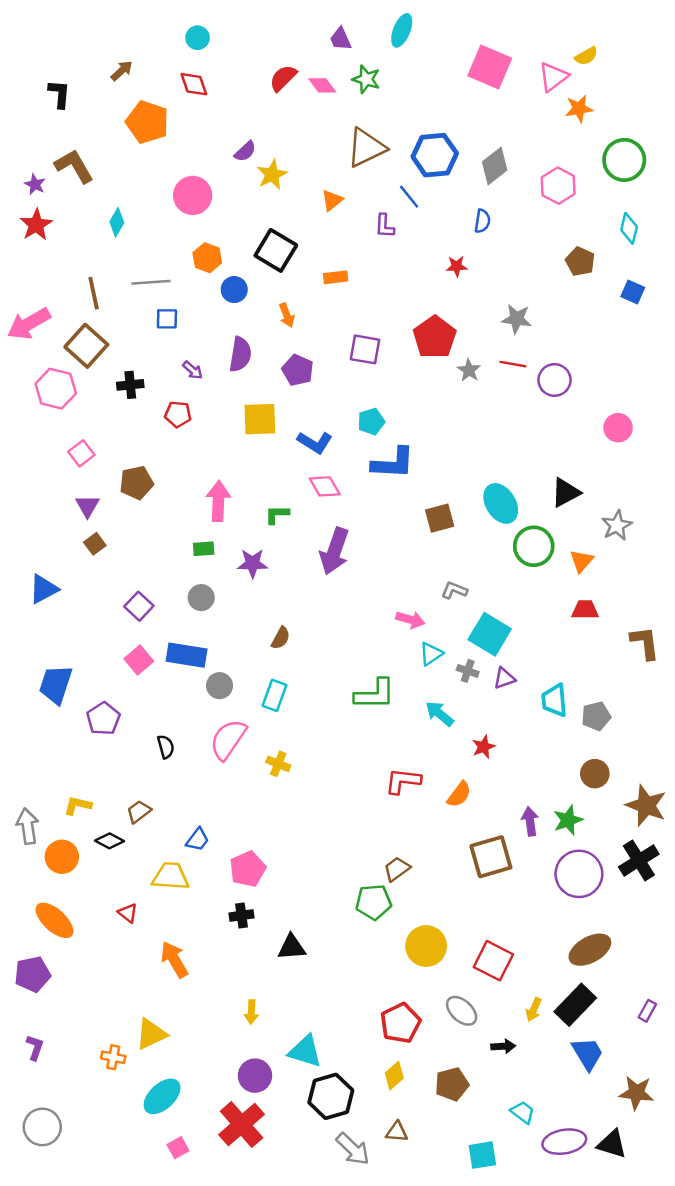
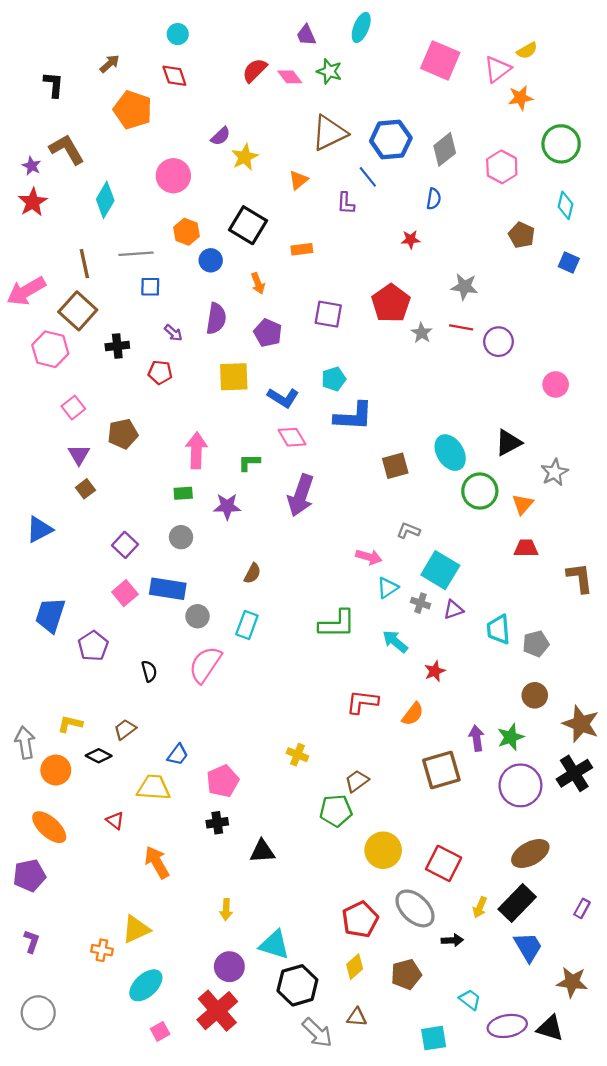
cyan diamond: (117, 222) -> (105, 200), size x1.4
yellow cross: (278, 764) -> (297, 755), moved
gray ellipse: (462, 1011) -> (415, 908), size x1.4

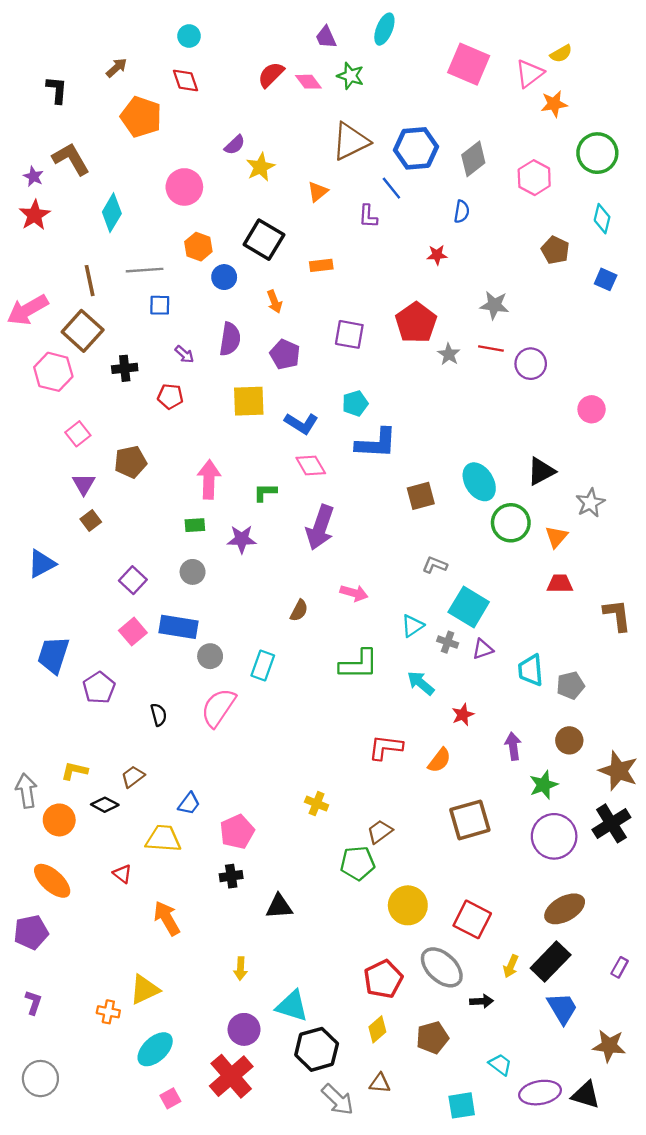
pink arrow: (369, 557) -> (354, 593), moved
brown semicircle: (252, 573) -> (299, 611), moved
purple arrow: (477, 738) -> (513, 746), moved

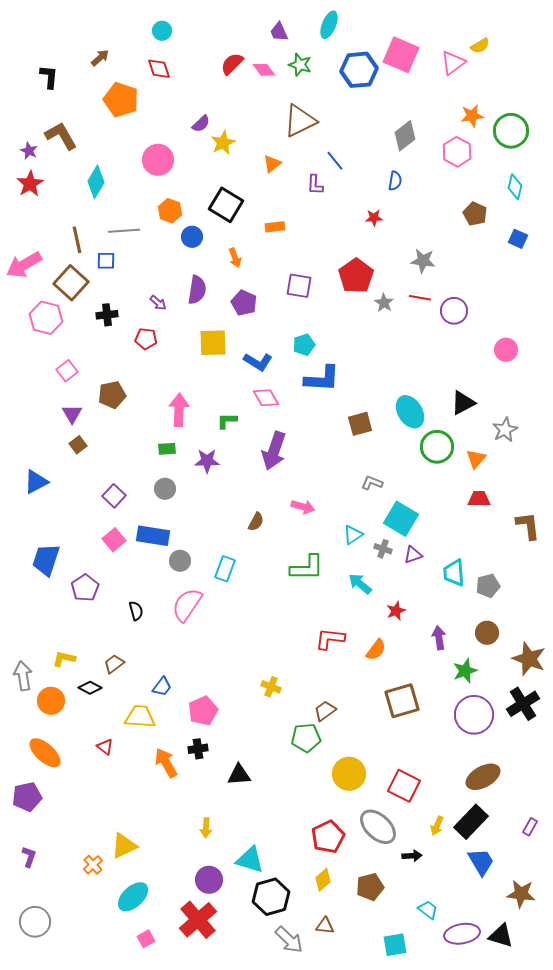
orange star: (554, 104) -> (472, 116), moved
blue hexagon: (416, 148) -> (359, 70), moved
blue square: (160, 305) -> (106, 261), moved
orange arrow: (167, 918) -> (166, 763), moved
orange cross: (108, 1012) -> (93, 865), turned 36

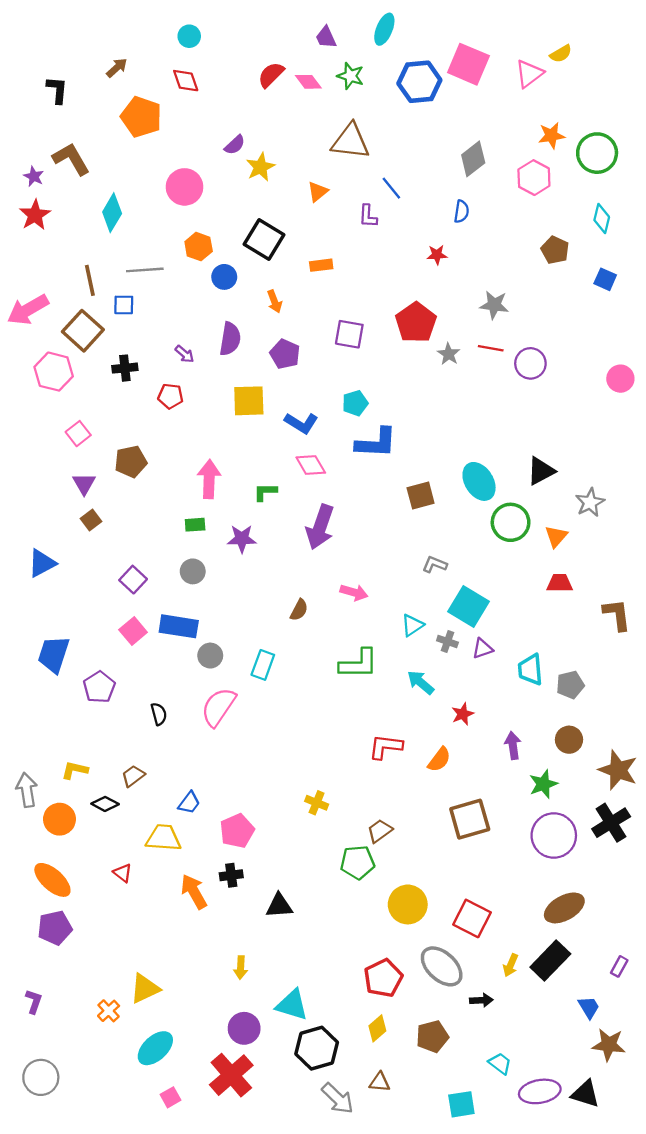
brown triangle: (300, 121) -> (350, 141), turned 33
pink circle: (506, 350) -> (620, 379), moved
purple pentagon: (27, 797) -> (55, 928), moved
blue trapezoid: (481, 862) -> (589, 1007), moved, size x0.7

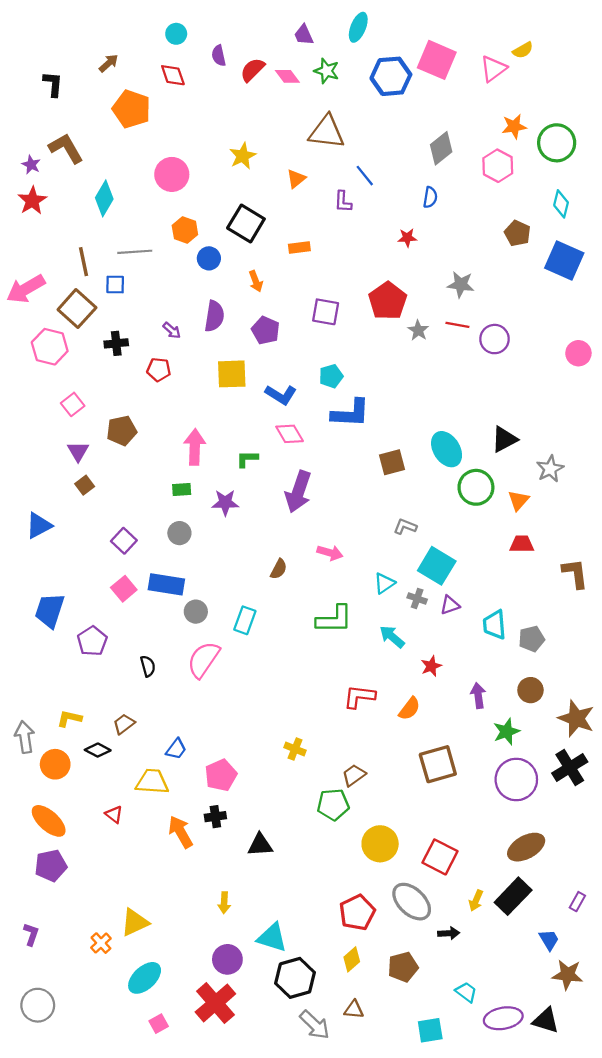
purple semicircle: (235, 145) -> (219, 56), moved, turned 120
blue square: (605, 279) -> (564, 261), size x1.8

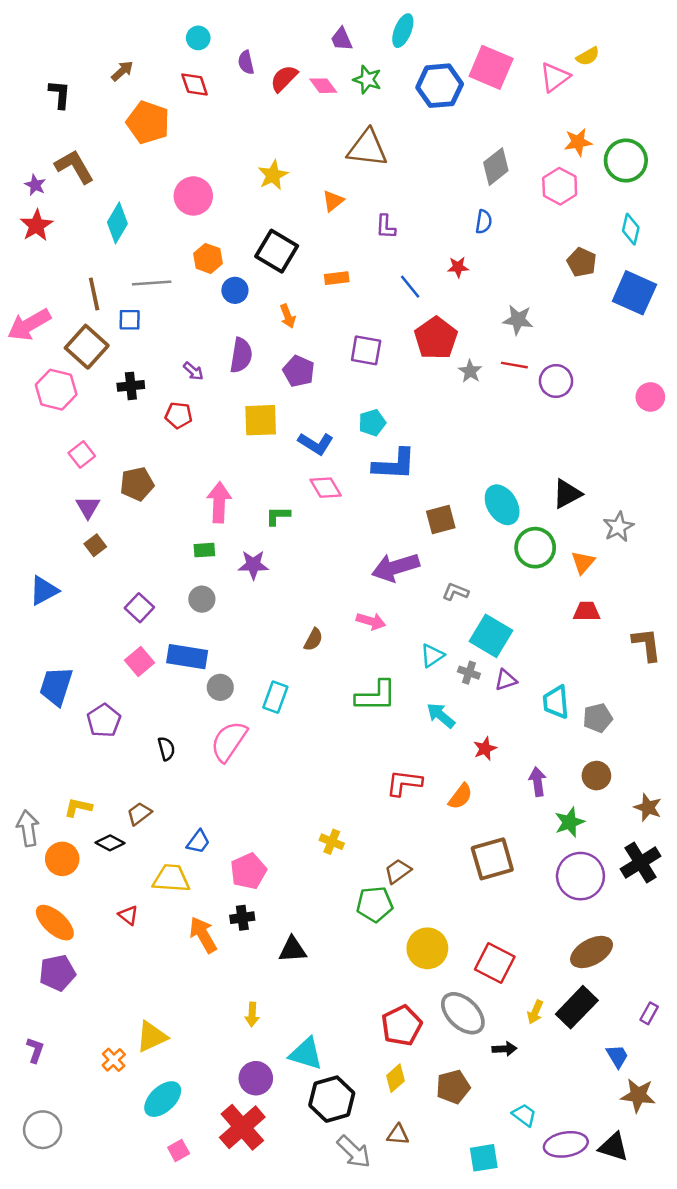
blue line: (365, 176) -> (410, 287), moved
purple arrow: (298, 492) -> (395, 567), moved, turned 54
brown star: (576, 718) -> (648, 807), size x0.7

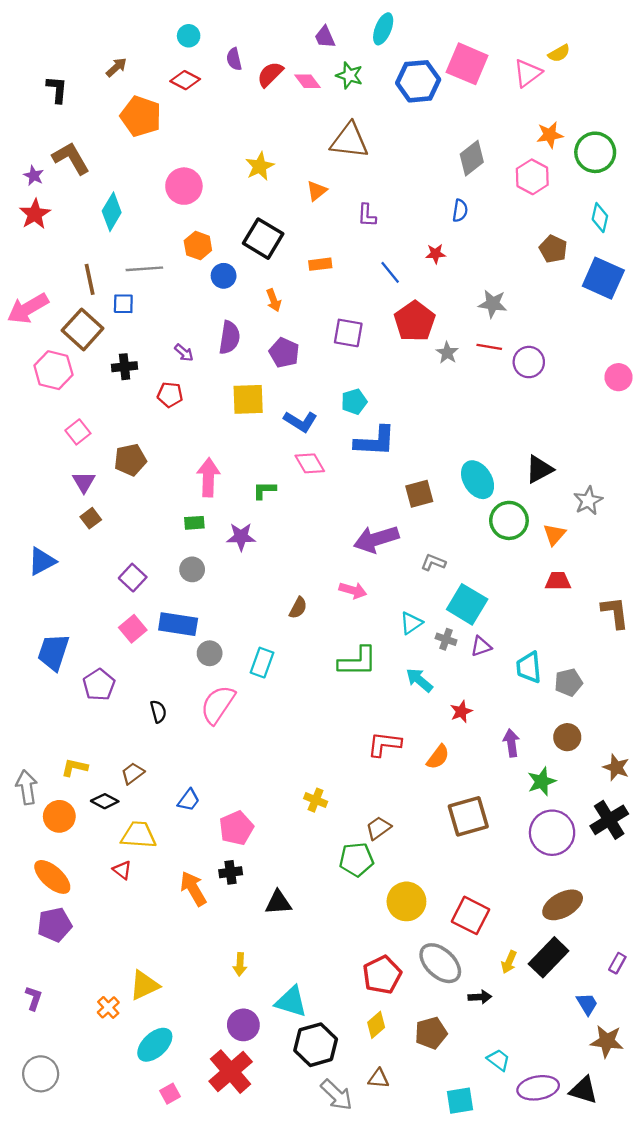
red diamond: (195, 84) -> (185, 80), turned -44
yellow trapezoid: (171, 878) -> (139, 835), moved

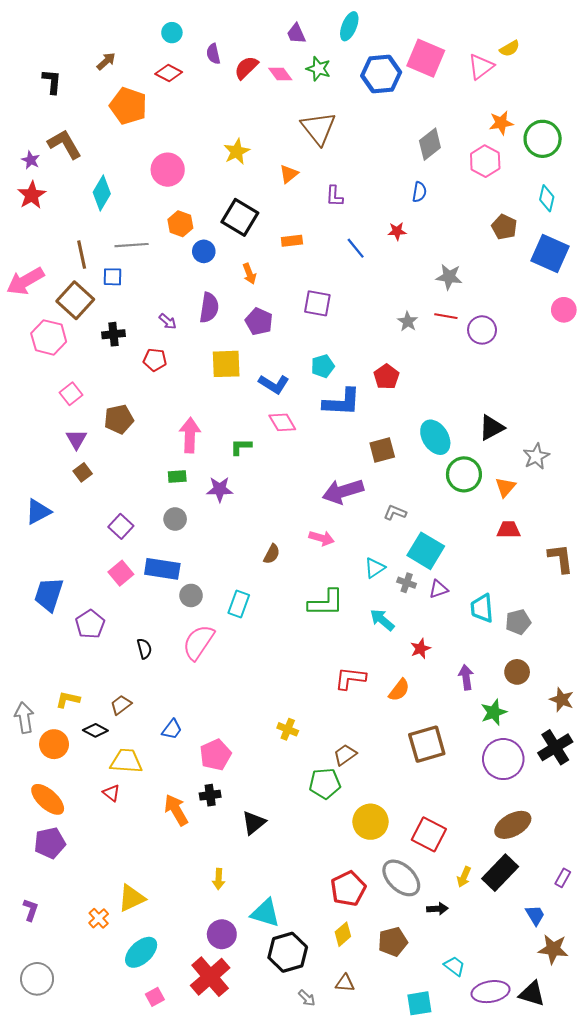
brown triangle: (349, 141) -> (318, 128), turned 45
red pentagon: (415, 321) -> (386, 377), moved, size x0.7
pink circle: (618, 377) -> (564, 310), moved
black triangle: (278, 903) -> (254, 823), turned -35
gray arrow: (337, 1095) -> (307, 998), size x0.6

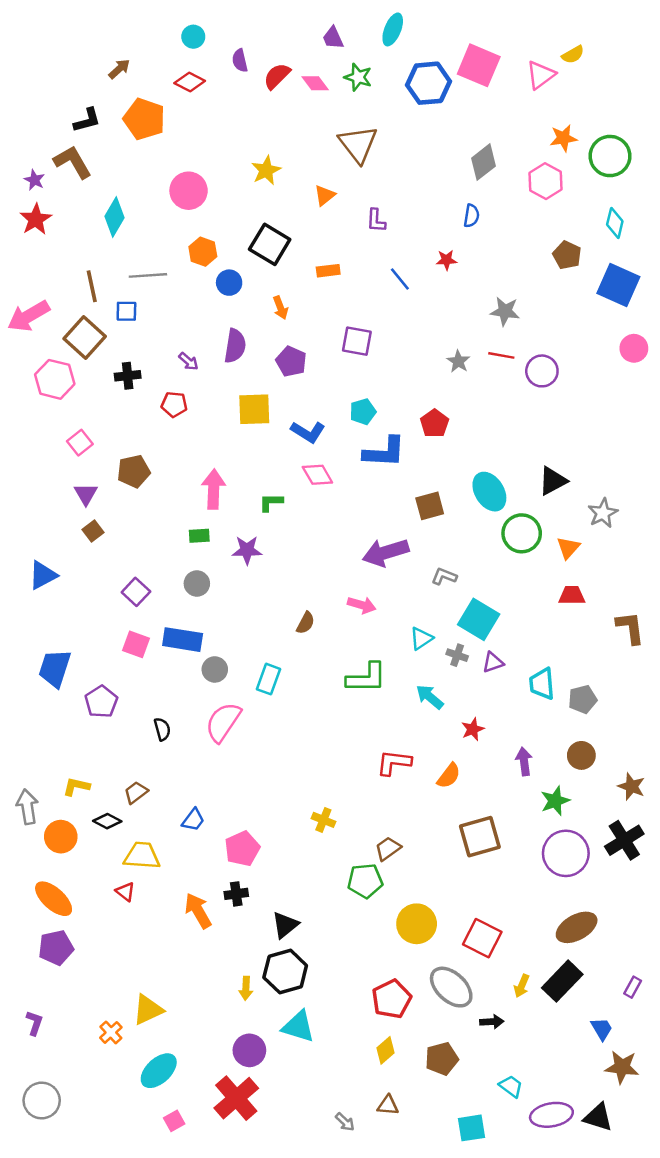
black L-shape: (52, 81) -> (87, 120), moved, turned 70
pink square: (121, 573) -> (136, 644), turned -30
black hexagon: (288, 952) -> (285, 972), moved

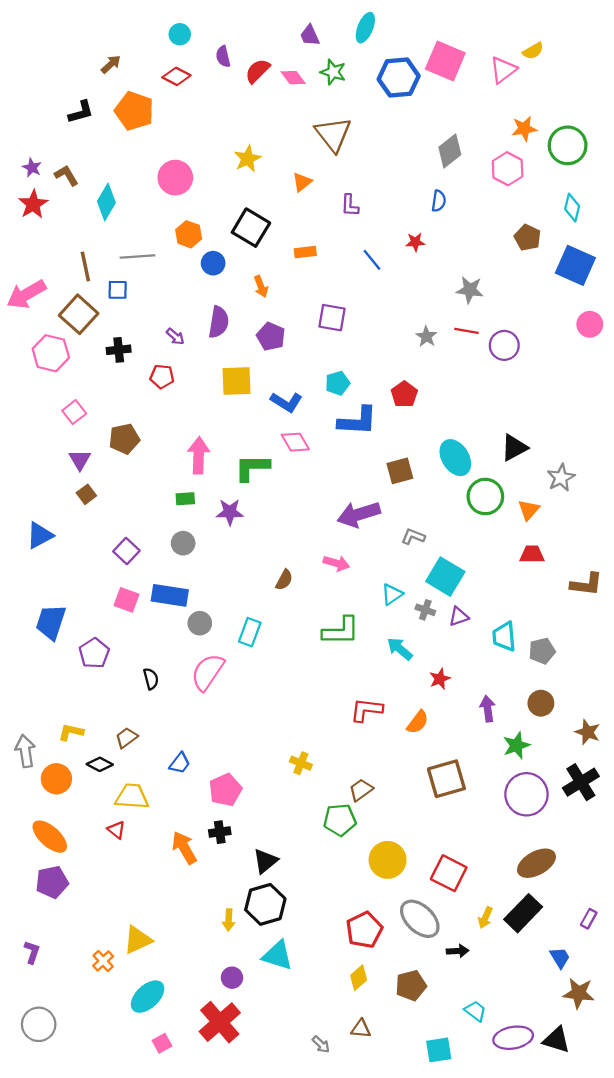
brown L-shape: (73, 162) -> (66, 175), moved, size x0.7
green L-shape: (271, 502) -> (252, 468), size x1.6
brown L-shape: (630, 628) -> (586, 584), turned 104
purple circle: (249, 1050) -> (232, 978), size x0.7

